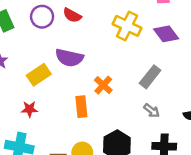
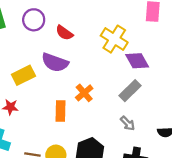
red semicircle: (72, 15) -> (64, 33), moved
purple diamond: (166, 34) -> (137, 61), moved

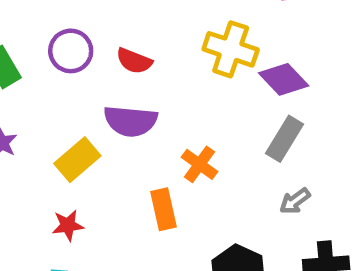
gray arrow: (128, 123) -> (295, 201), turned 112

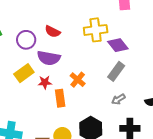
yellow cross: (231, 49) -> (96, 30), turned -30
purple circle: (71, 51) -> (26, 40), moved
red star: (68, 225) -> (45, 82), moved

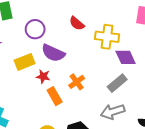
red semicircle: (53, 32) -> (77, 23), moved
orange rectangle: (60, 98) -> (55, 96), turned -36
gray arrow: (118, 99) -> (113, 112), size x1.6

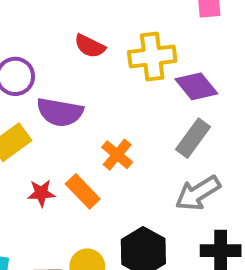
red star: (43, 76) -> (41, 193), moved

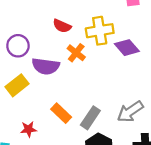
gray rectangle: (193, 138) -> (90, 118), moved
orange cross: (117, 155) -> (76, 53), moved
red star: (41, 193) -> (29, 129), moved

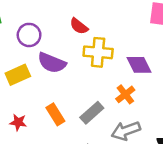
yellow cross: (100, 31) -> (98, 52), moved
orange cross: (76, 53) -> (125, 94), moved
gray rectangle: (90, 118) -> (92, 113), moved

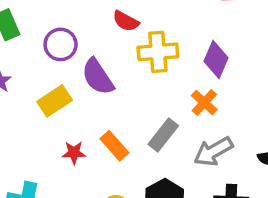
purple semicircle: (52, 63) -> (98, 77), turned 44
purple diamond: (139, 65) -> (216, 59), turned 60
red star: (18, 122) -> (74, 153), moved

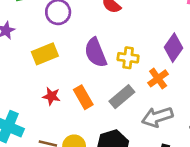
yellow cross: (158, 52) -> (128, 58), moved, size x0.7
purple semicircle: (98, 77) -> (96, 53), moved

